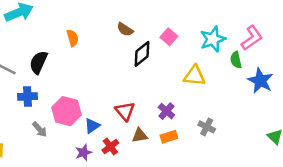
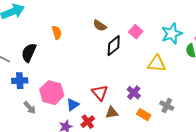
orange rectangle: (169, 137) -> (144, 115), moved, turned 48

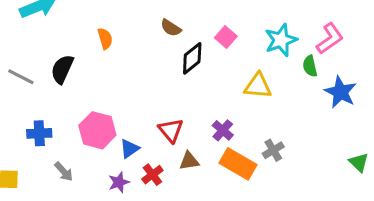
blue cross: (20, 81) -> (39, 133), moved
gray cross: (167, 106) -> (273, 150), turned 32
gray arrow: (30, 108) -> (64, 172), moved
orange rectangle: (144, 115) -> (238, 164), size x1.6

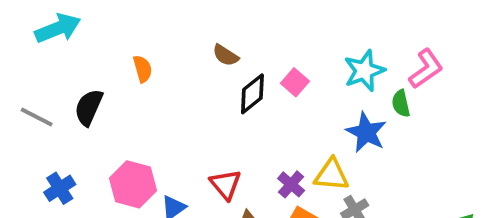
pink square: (226, 37) -> (295, 82), moved
yellow triangle: (258, 86) -> (332, 175), moved
blue star: (341, 92) -> (366, 132), moved
blue cross: (39, 133) -> (60, 188), turned -30

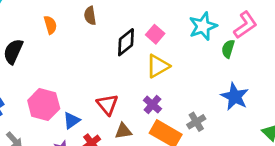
brown semicircle: (226, 55) -> (90, 16), moved, turned 48
green semicircle: (401, 103) -> (228, 49), turned 30
blue star: (366, 132) -> (235, 97), moved
yellow triangle: (332, 175) -> (158, 66), moved, turned -35

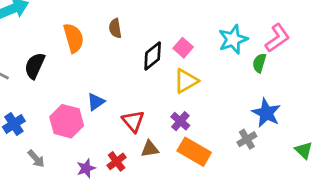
orange semicircle: (50, 25) -> (74, 38), size x1.5
blue triangle: (72, 120) -> (96, 102), moved
gray cross: (196, 122) -> (247, 139), moved

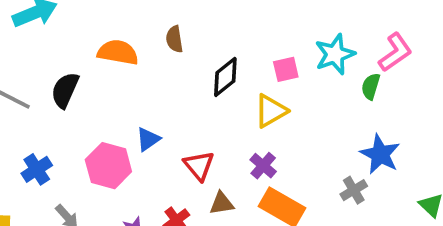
orange semicircle: (74, 38) -> (118, 52), turned -64
pink square: (183, 48) -> (286, 69), moved, turned 36

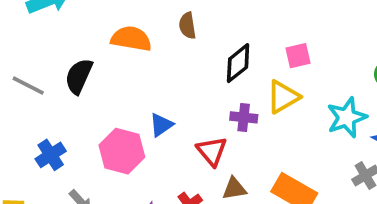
cyan star: (335, 54) -> (347, 117), moved
purple cross: (263, 166) -> (244, 117), moved, turned -35

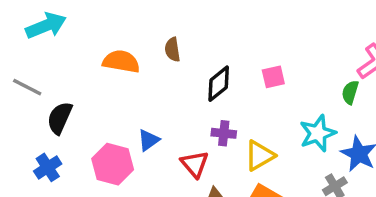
black semicircle: (79, 76) -> (60, 118), moved
gray line: (28, 86) -> (27, 87), moved
yellow triangle: (283, 97) -> (260, 156), moved

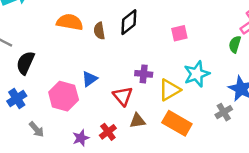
brown semicircle: (172, 50) -> (99, 31), moved
black diamond: (219, 84) -> (129, 22), moved
cyan star: (318, 133) -> (197, 74), moved

